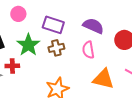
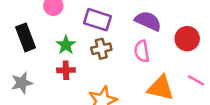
green star: (28, 45) -> (66, 45), size x0.7
red cross: (12, 66) -> (66, 70), moved

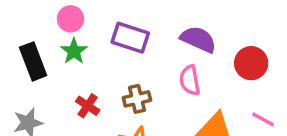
green star: (66, 45) -> (74, 51), moved
brown cross: (101, 49) -> (137, 99), moved
red cross: (66, 70) -> (88, 106), turned 36

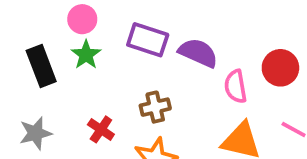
purple semicircle: (198, 39) -> (198, 53), moved
pink semicircle: (190, 80) -> (236, 86), moved
red cross: (88, 106) -> (101, 129), moved

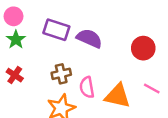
pink semicircle: (236, 86) -> (87, 87), moved
red cross: (101, 129) -> (15, 75), moved

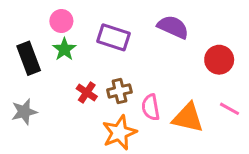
purple semicircle: (89, 38) -> (173, 27), moved
red cross: (15, 75) -> (87, 92), moved

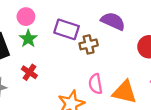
brown cross: (119, 91) -> (89, 44), moved
red cross: (87, 92) -> (29, 72), moved

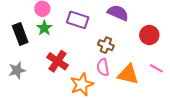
brown cross: (89, 44) -> (106, 45), moved, turned 35
red cross: (29, 72) -> (57, 61), moved, size x1.5

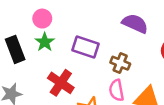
purple rectangle: (78, 20) -> (86, 47), moved

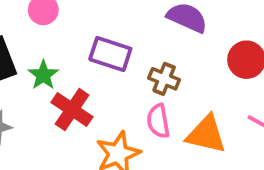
green star: (45, 42) -> (43, 75), moved

